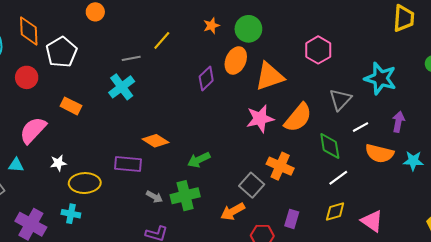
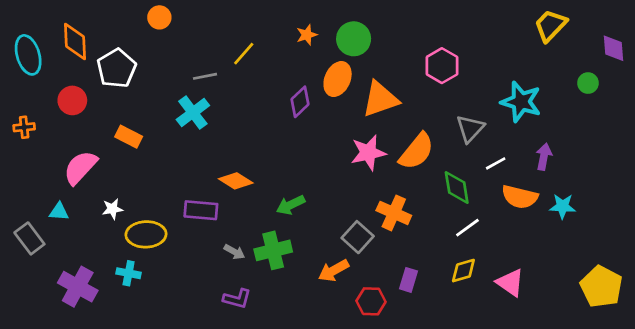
yellow trapezoid: (404, 18) -> (550, 25), turned -140

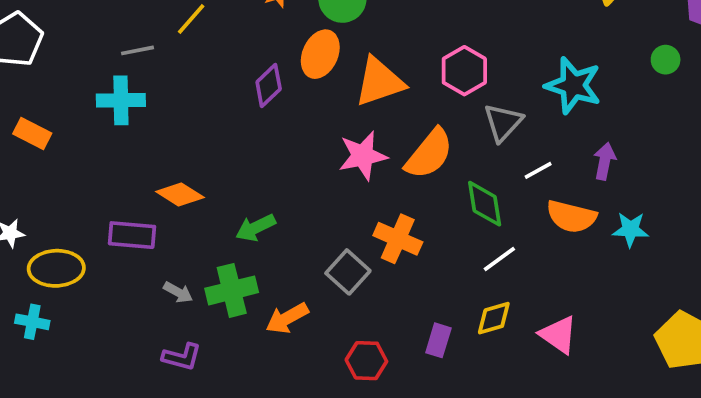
pink hexagon: (442, 66) -> (464, 71), moved
cyan cross: (193, 113) -> (121, 100), turned 36
orange arrow: (334, 271) -> (287, 318), moved
purple rectangle: (409, 280) -> (438, 340), moved

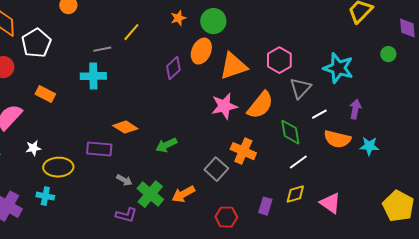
green cross: (232, 290) -> (150, 194), moved, turned -36

